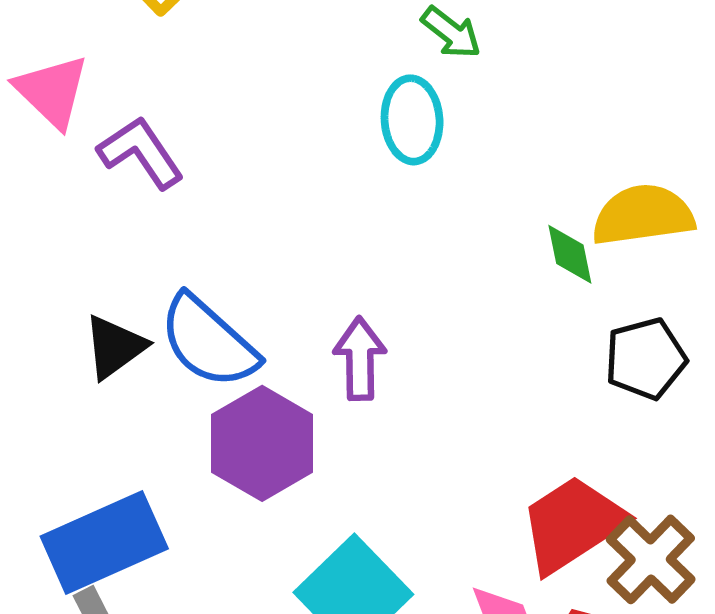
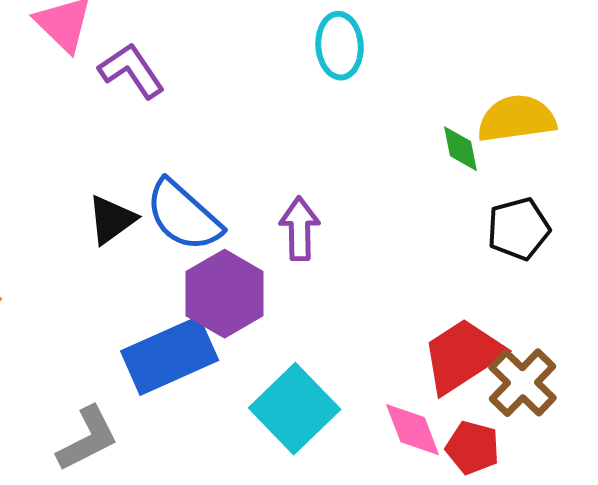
blue rectangle: (104, 543) -> (170, 356), moved

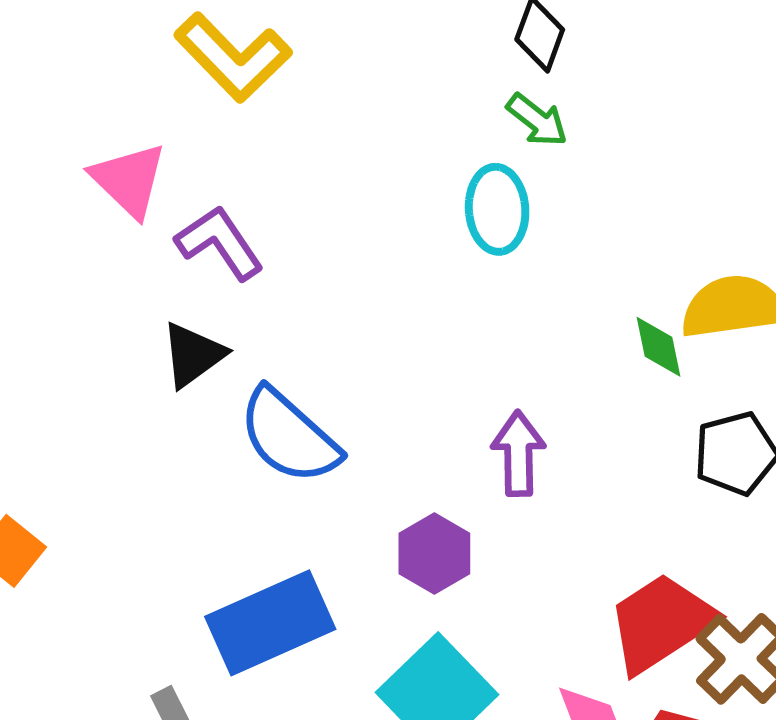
black triangle: (112, 220) -> (193, 355), moved
purple arrow: (300, 229) -> (518, 453), moved
purple hexagon: (225, 294) -> (434, 554), moved, size x0.7

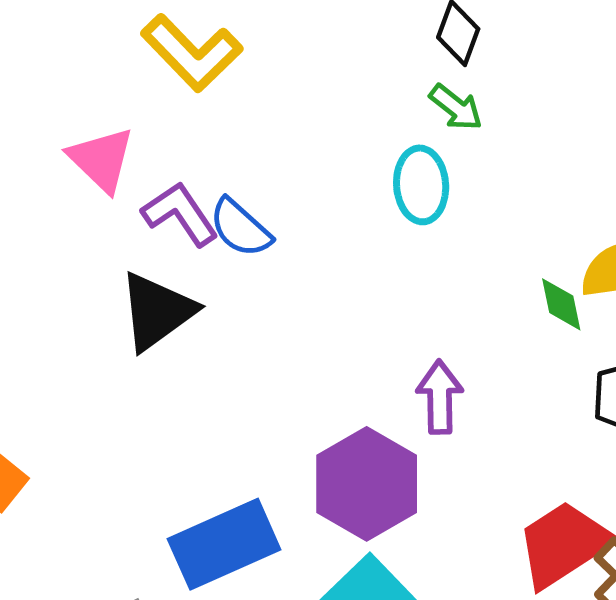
black triangle: (193, 355) -> (157, 311), size x1.4
blue semicircle: (289, 436) -> (240, 228), moved, size x0.7
purple hexagon: (434, 554) -> (367, 484), size x1.6

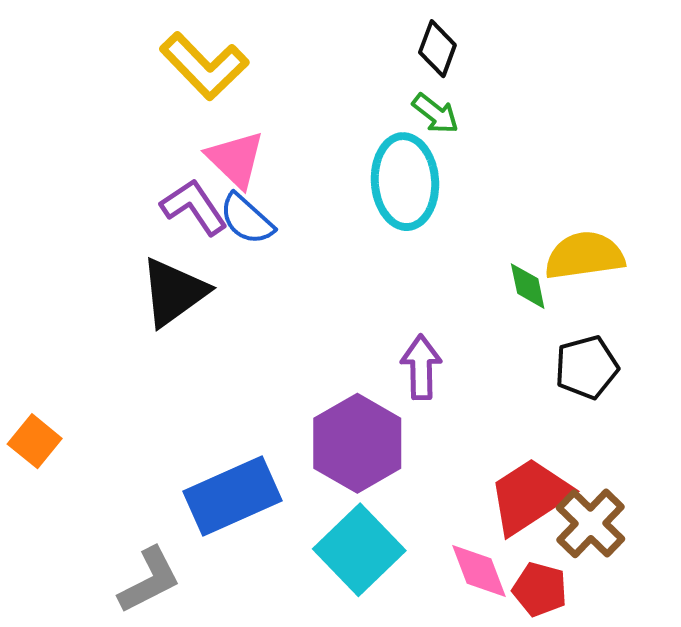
pink triangle: (101, 159) -> (236, 159), moved
cyan ellipse: (421, 185) -> (405, 182), size x1.4

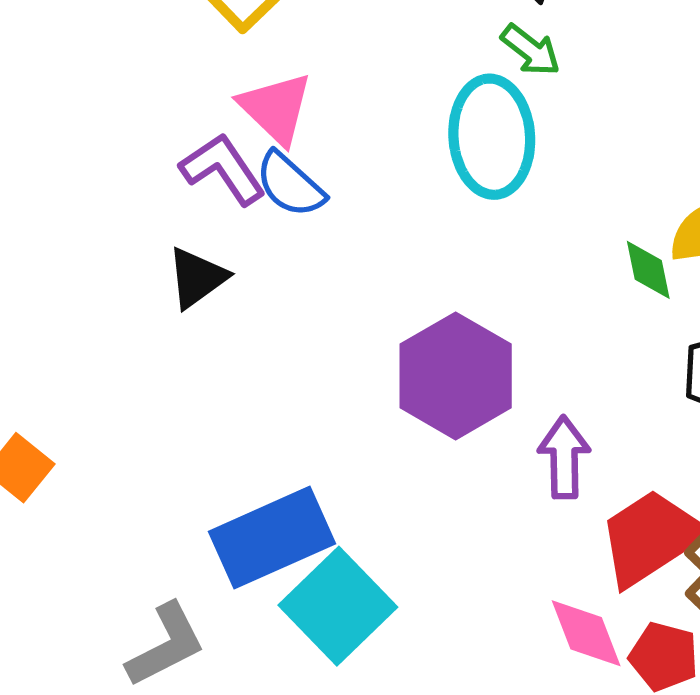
black triangle: (174, 292) -> (197, 278), size x0.7
purple arrow: (421, 367) -> (564, 457), moved
purple hexagon: (357, 443) -> (456, 376), moved
cyan square: (359, 550) -> (338, 606), moved

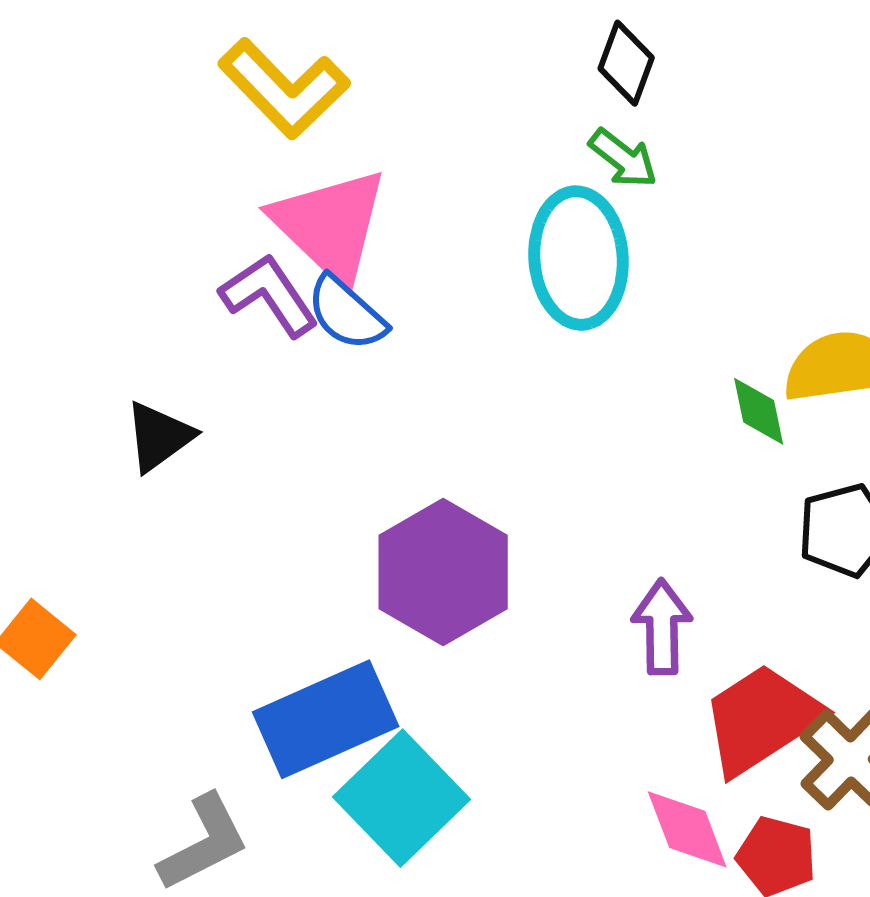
pink triangle: (276, 108) -> (330, 225), size x1.4
black triangle: (197, 278) -> (159, 437), moved
purple hexagon: (456, 376) -> (443, 572), moved

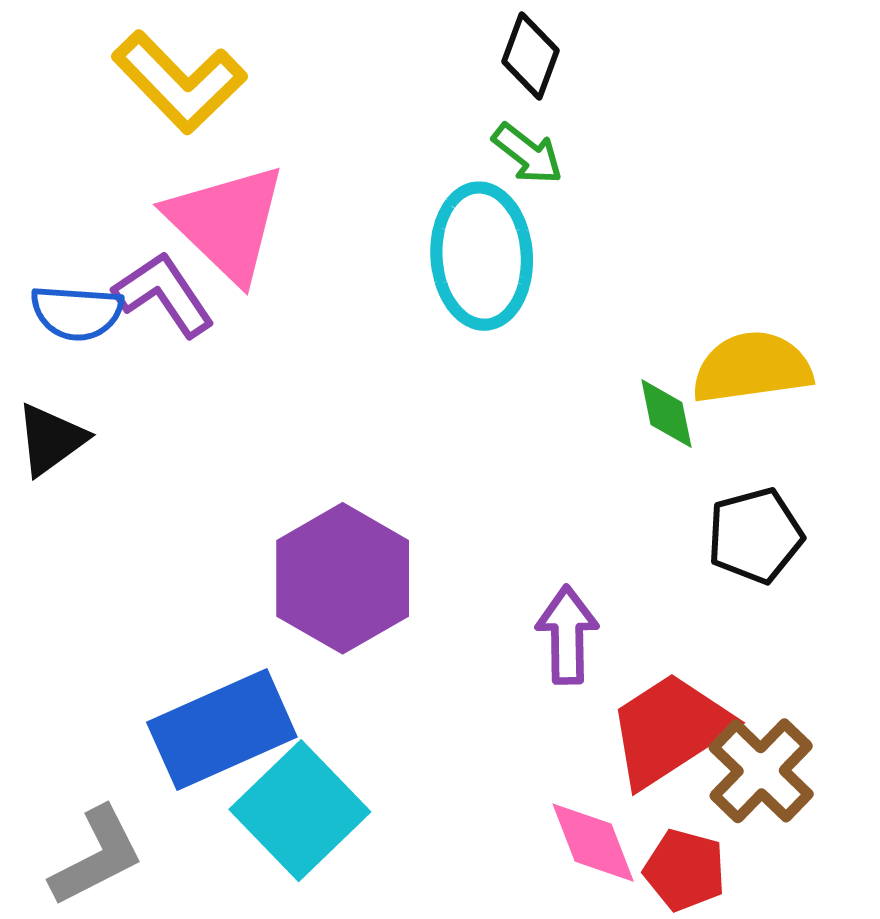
blue semicircle: (346, 313) -> (77, 313), moved, turned -38

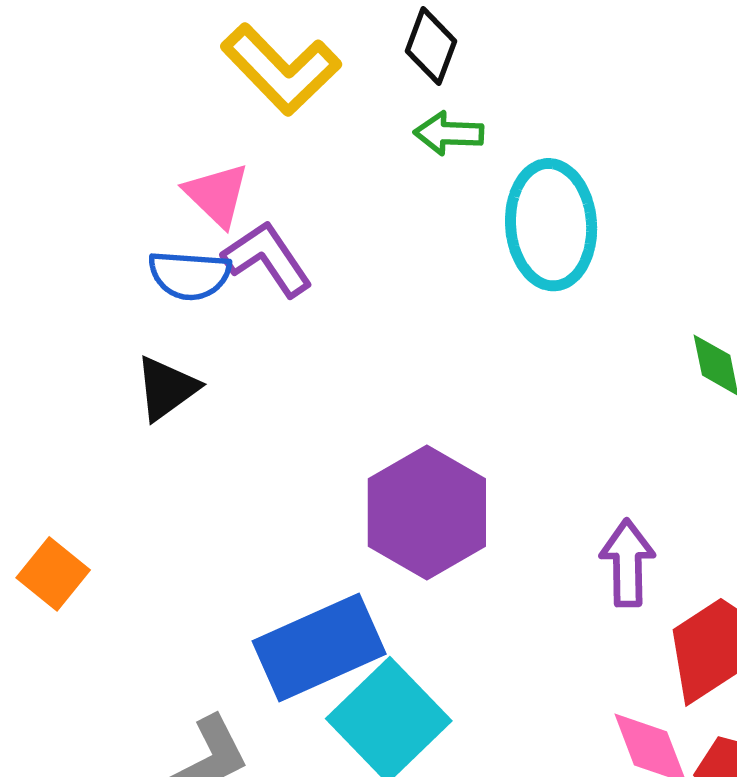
black diamond: (530, 56) -> (431, 46), moved
green arrow: (527, 154) -> (449, 133), moved, turned 144
pink triangle: (227, 222) -> (217, 195), moved, size x0.6

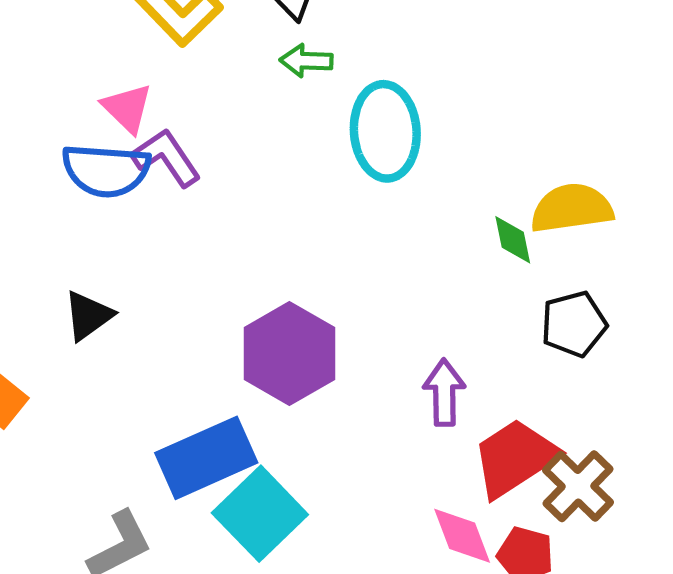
blue semicircle: (190, 275) -> (106, 170), size x1.4
black triangle: (166, 388) -> (88, 316), moved

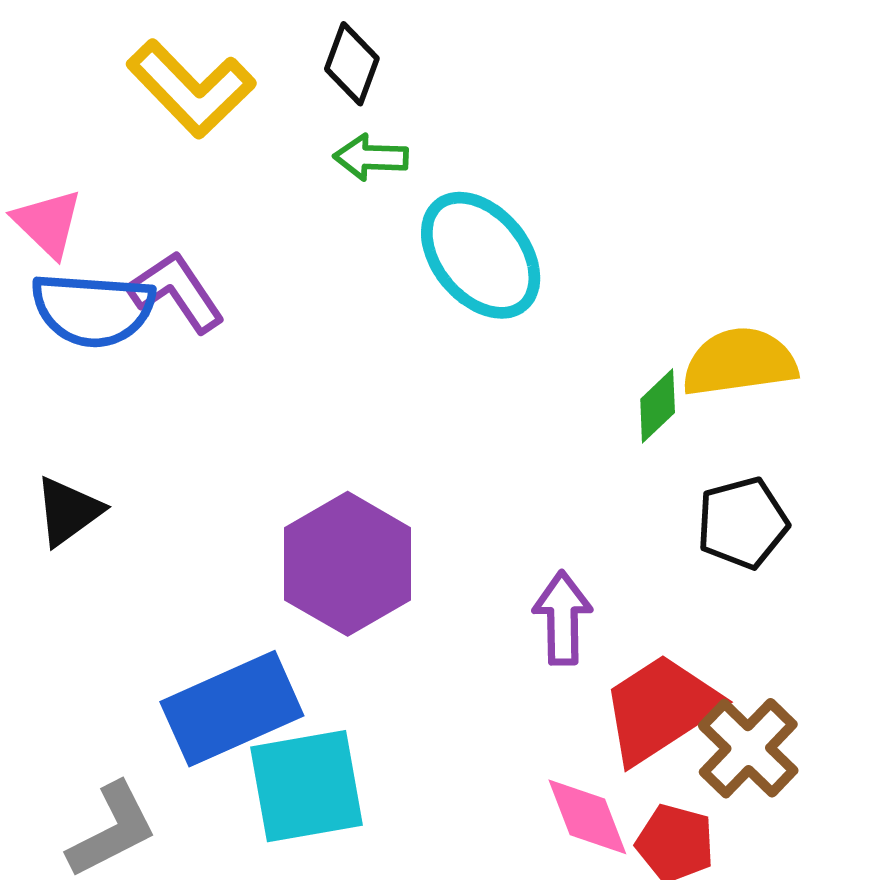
pink triangle: (127, 108) -> (48, 223), moved
cyan ellipse: (385, 131) -> (481, 255), turned -36
green diamond: (513, 240) -> (658, 406), turned 58
cyan square: (260, 514) -> (307, 786), turned 34

